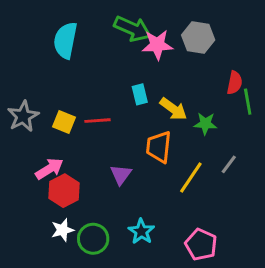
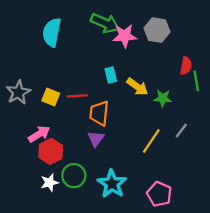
orange trapezoid: (159, 147) -> (99, 113), moved
cyan star: (141, 231) -> (112, 184), size x1.4
green circle: (93, 239) -> (74, 176), moved

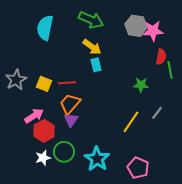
pink star: (125, 36) -> (153, 31), moved
yellow arrow: (137, 87) -> (92, 47), moved
orange trapezoid: (99, 113) -> (70, 104), moved, turned 35
purple triangle: (96, 139) -> (71, 120), moved

